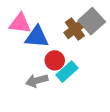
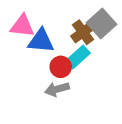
cyan rectangle: (67, 72) -> (78, 57), moved
gray arrow: (37, 81) -> (57, 89), moved

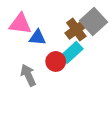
blue triangle: (41, 41) -> (37, 37), size x0.7
gray arrow: (57, 89) -> (28, 75), moved, turned 80

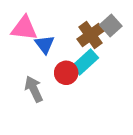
gray square: (93, 21) -> (111, 26), size x0.7
blue triangle: (37, 37) -> (45, 44), turned 48

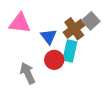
blue triangle: (45, 44) -> (49, 37), moved
cyan rectangle: (85, 62) -> (70, 51), turned -35

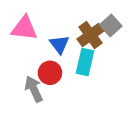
red circle: (54, 60) -> (50, 73), moved

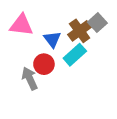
cyan rectangle: (85, 62) -> (75, 55), turned 35

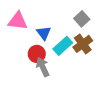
brown cross: (80, 31) -> (83, 44), moved
gray arrow: (30, 78) -> (43, 67), moved

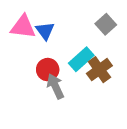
blue triangle: (44, 33) -> (45, 31), moved
brown cross: (83, 44) -> (99, 70), moved

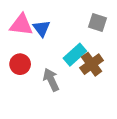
gray square: (106, 24) -> (98, 22), turned -30
red circle: (48, 70) -> (20, 64), moved

